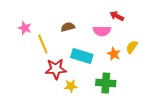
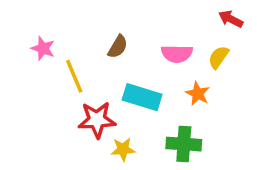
red arrow: (117, 16) -> (231, 19), moved
brown semicircle: (68, 27) -> (118, 47), turned 136
yellow semicircle: (132, 47) -> (219, 57), moved

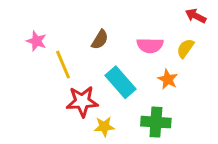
cyan rectangle: (142, 97) -> (121, 82), turned 32

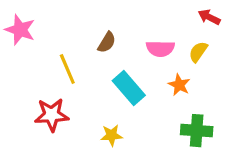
pink star: (36, 41) -> (20, 30), moved, size x1.4
red star: (82, 101) -> (52, 115), moved
green cross: (156, 122) -> (197, 131), moved

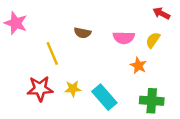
brown semicircle: (107, 42) -> (82, 33), turned 70
cyan rectangle: (129, 88) -> (104, 97), moved
yellow star: (111, 135) -> (73, 89), moved

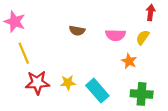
red arrow: (161, 13) -> (151, 12), turned 70
yellow line: (52, 53) -> (24, 53), moved

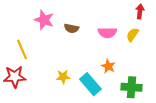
pink star: (15, 22) -> (44, 20), moved
orange star: (129, 61) -> (108, 66), moved
red star: (37, 83) -> (15, 77), moved

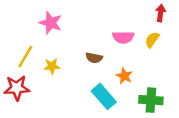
brown semicircle: (71, 28) -> (94, 58), moved
yellow line: (22, 49) -> (25, 57), turned 54
yellow star: (63, 77) -> (52, 66), moved

